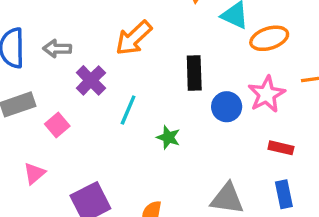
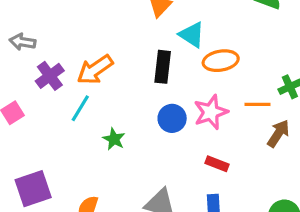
orange arrow: (134, 38) -> (95, 70), moved
black rectangle: (194, 73) -> (163, 67), moved

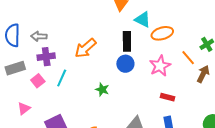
purple cross: (50, 76) -> (46, 57), moved, turned 36
orange line: (258, 104) -> (188, 58), turned 56
cyan line: (80, 108) -> (62, 78), moved
blue circle: (172, 118) -> (125, 64), moved

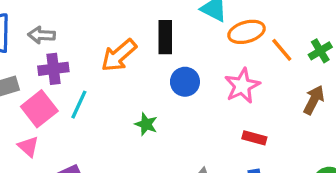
black rectangle: (127, 41) -> (165, 37), moved
orange line: (188, 58) -> (282, 50), moved
pink square: (38, 81) -> (39, 109), size x1.5
pink triangle: (24, 108) -> (28, 147), moved, turned -40

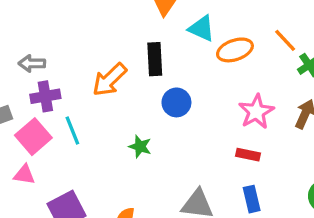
orange line: (282, 50) -> (285, 40), moved
pink star: (242, 86) -> (256, 112), moved
cyan line: (79, 105) -> (72, 130), turned -44
pink triangle: (28, 147) -> (24, 175), turned -30

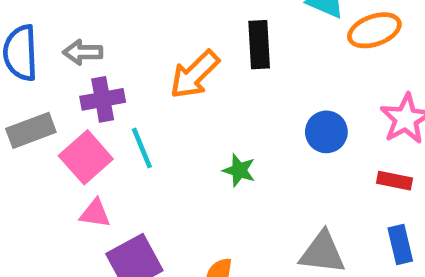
blue circle: (176, 102) -> (326, 132), moved
pink triangle: (24, 175) -> (95, 213), moved

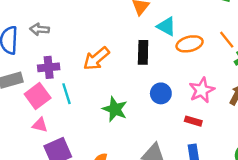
black rectangle: (259, 45) -> (143, 52), moved
gray arrow: (83, 52) -> (39, 29), moved
green star: (239, 170) -> (115, 109), size x1.5

